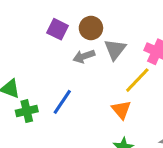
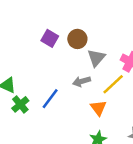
gray arrow: (84, 56) -> (82, 81), moved
green cross: (27, 111) -> (20, 104), turned -30

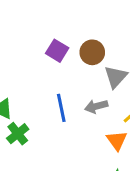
blue line: (50, 99) -> (61, 108), moved, turned -50

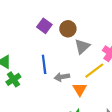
gray arrow: (96, 106) -> (62, 77), moved

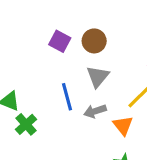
gray triangle: (82, 46) -> (98, 76), moved

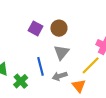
green cross: (26, 124) -> (21, 81), moved

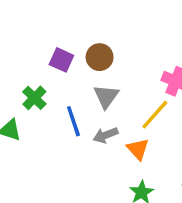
green cross: (21, 81) -> (34, 98), moved

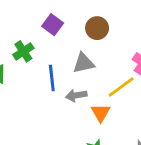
brown circle: (100, 57) -> (97, 28), moved
gray triangle: (106, 96) -> (84, 63), turned 30

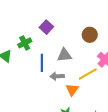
brown circle: (97, 28) -> (90, 35), moved

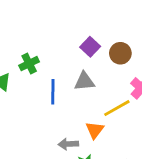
purple square: (46, 27) -> (90, 47), moved
gray arrow: (57, 76) -> (68, 144), moved

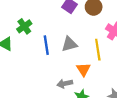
gray triangle: (84, 81) -> (69, 44), moved
yellow line: (117, 108) -> (98, 50), turned -60

